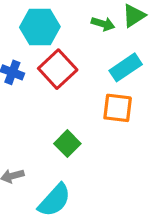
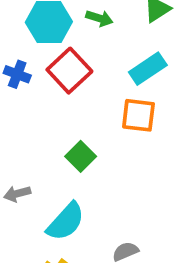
green arrow: (103, 24) -> (99, 18), moved

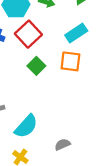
green square: (81, 156) -> (36, 66), moved

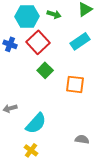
orange square: (70, 61) -> (75, 84), moved
gray semicircle: (63, 144) -> (82, 139), moved, turned 32

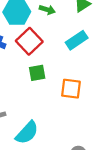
green square: (45, 70) -> (37, 73), turned 35

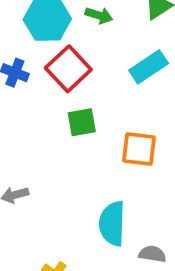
cyan semicircle: (27, 133) -> (112, 223), moved, turned 140

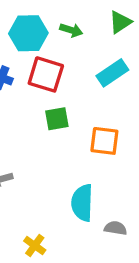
red square: (68, 69) -> (46, 74), turned -30

